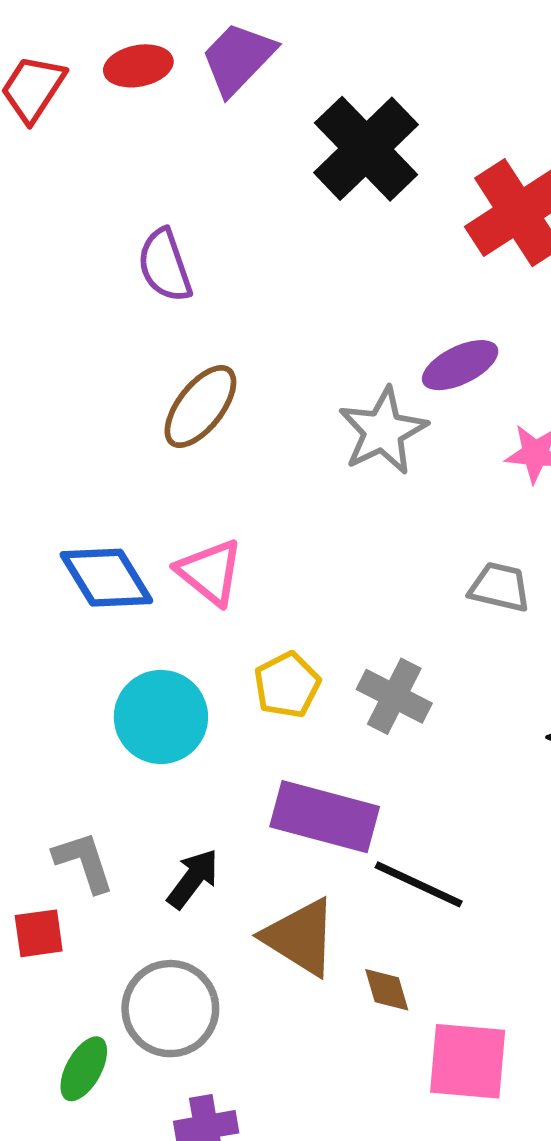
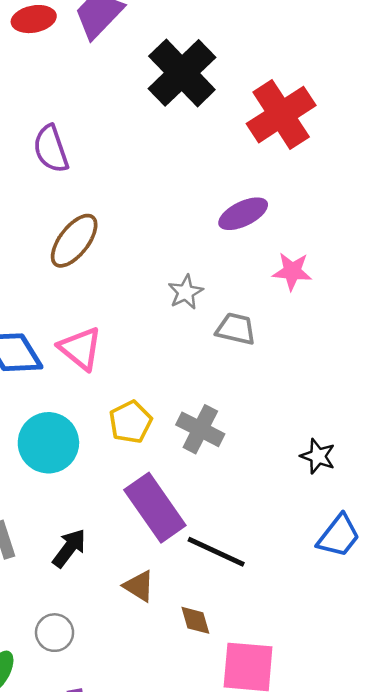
gray star: (383, 431) -> (186, 292), moved, size x0.6
gray trapezoid: (500, 587) -> (236, 329), moved
purple rectangle: (325, 817) -> (155, 508), turned 40
brown triangle: (300, 937) -> (139, 586), size x0.6
gray circle: (170, 1009) -> (55, 633), size x0.6

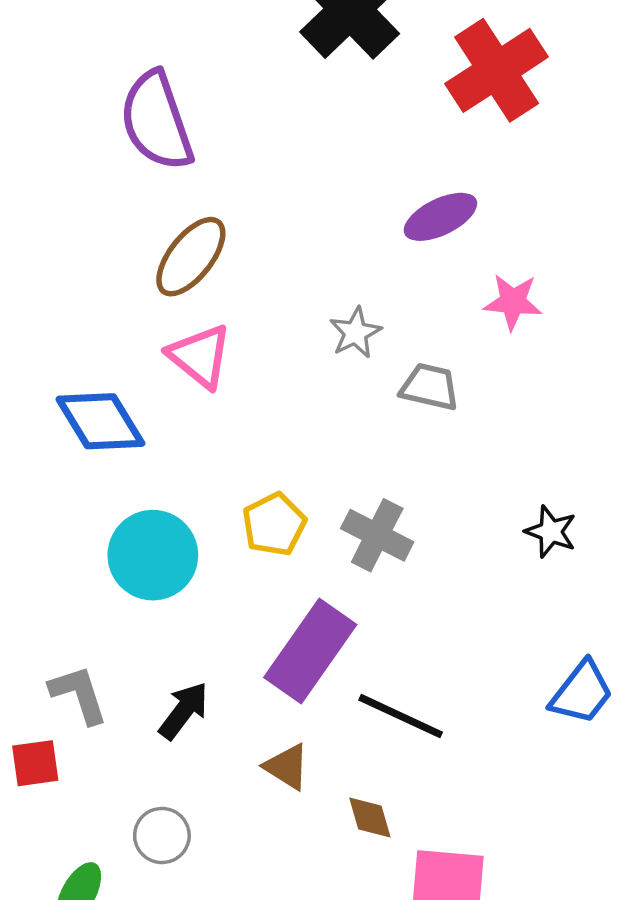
purple semicircle: (51, 149) -> (156, 121), size x1.4
pink triangle: (80, 348) -> (200, 356), moved
black star: (318, 456) -> (551, 532), moved
purple rectangle: (155, 508) -> (310, 651), turned 70

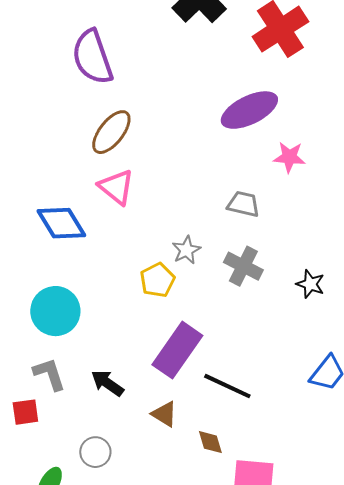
purple ellipse: (440, 217) -> (249, 110), size x1.4
gray star: (355, 333) -> (186, 250), moved
gray cross: (377, 535) -> (243, 266), moved
cyan circle: (153, 555) -> (55, 311), moved
black arrow: (184, 711) -> (107, 383), turned -92

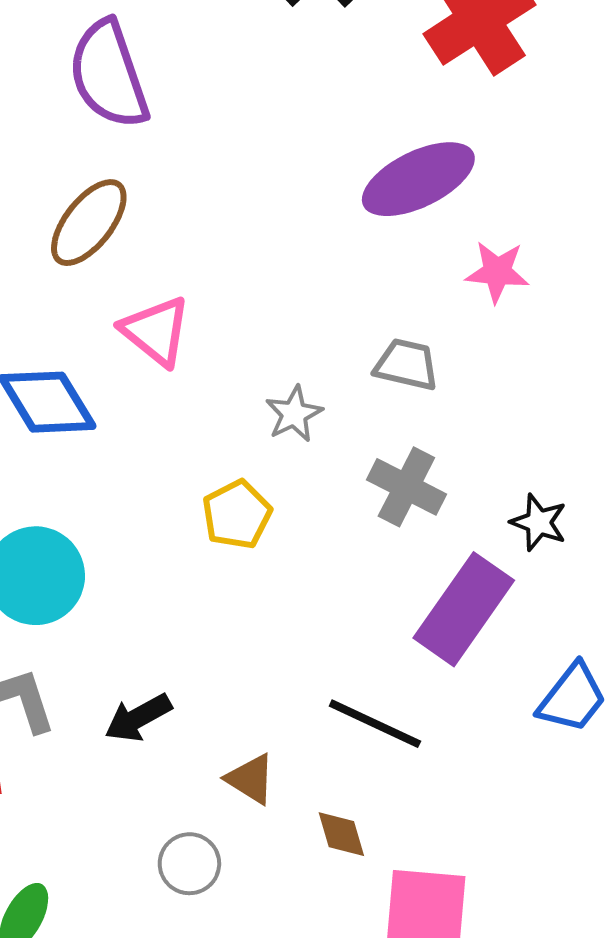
brown ellipse: (111, 132) -> (89, 223), moved
gray star: (186, 250) -> (294, 414), moved
purple rectangle: (177, 350) -> (464, 609), moved
black arrow: (107, 383) -> (138, 718), turned -64
gray circle: (95, 452) -> (189, 864), moved

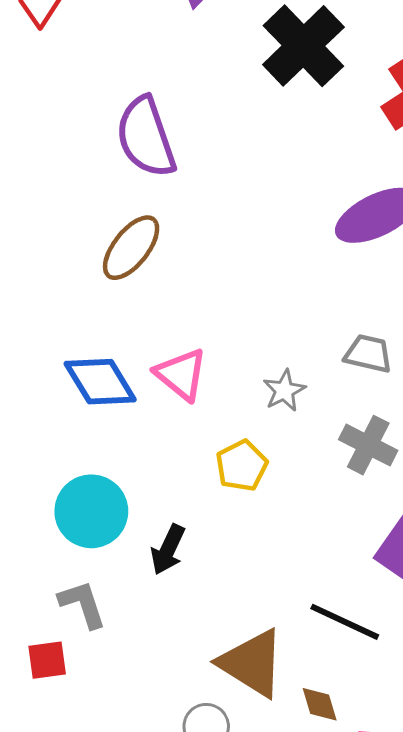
pink triangle: (156, 331) -> (181, 374), moved
black arrow: (138, 718) -> (168, 550), moved, turned -36
brown triangle: (251, 779) -> (252, 663), size x1.8

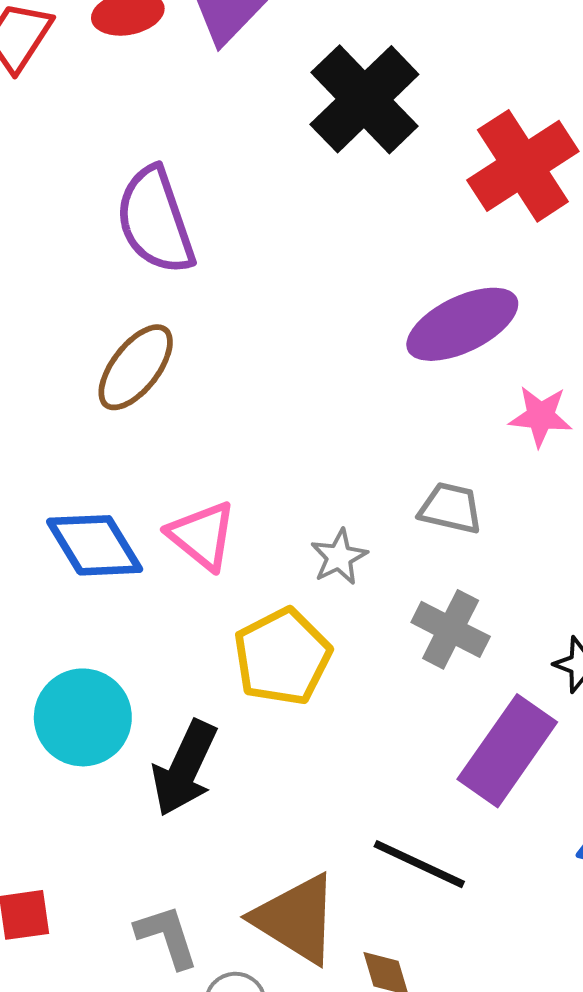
yellow pentagon: (242, 466) -> (282, 657), size x1.4
black arrow: (168, 550) -> (185, 768), size x1.4
gray L-shape: (82, 604) -> (167, 936), moved

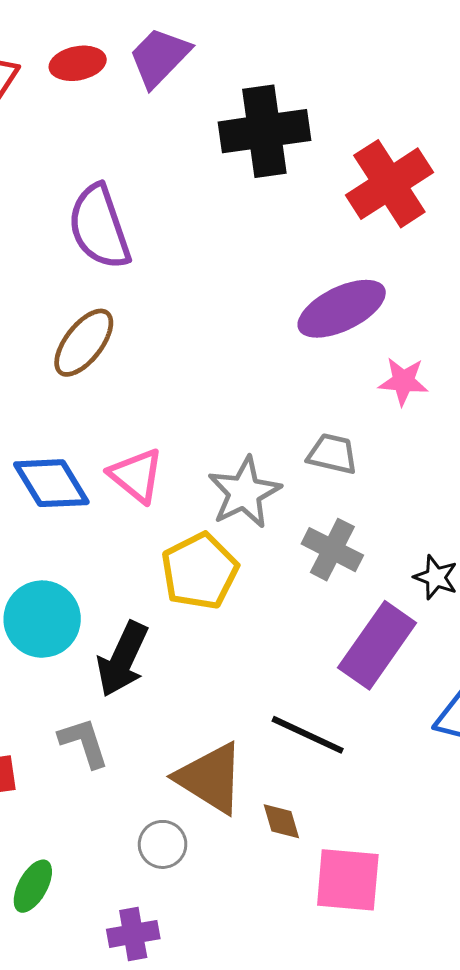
black cross: (364, 99) -> (264, 131), turned 36
gray star: (339, 557) -> (244, 492), size x1.6
gray L-shape: (167, 936) -> (84, 743), moved

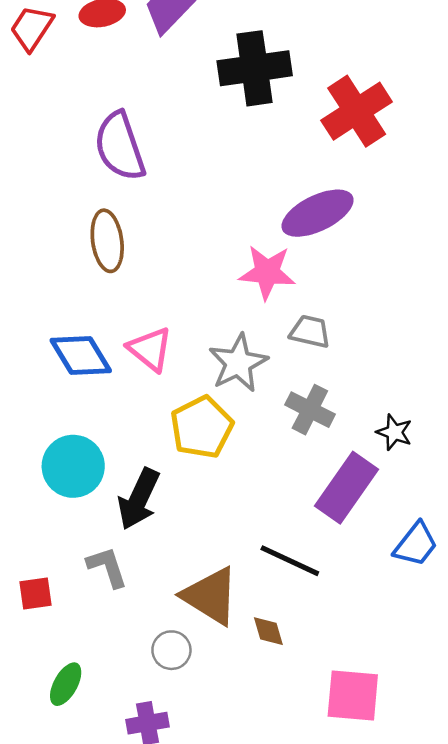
brown ellipse: (84, 343) -> (107, 241), turned -46
pink star: (403, 381) -> (267, 272), moved, size x1.4
pink square: (348, 880) -> (353, 695), moved

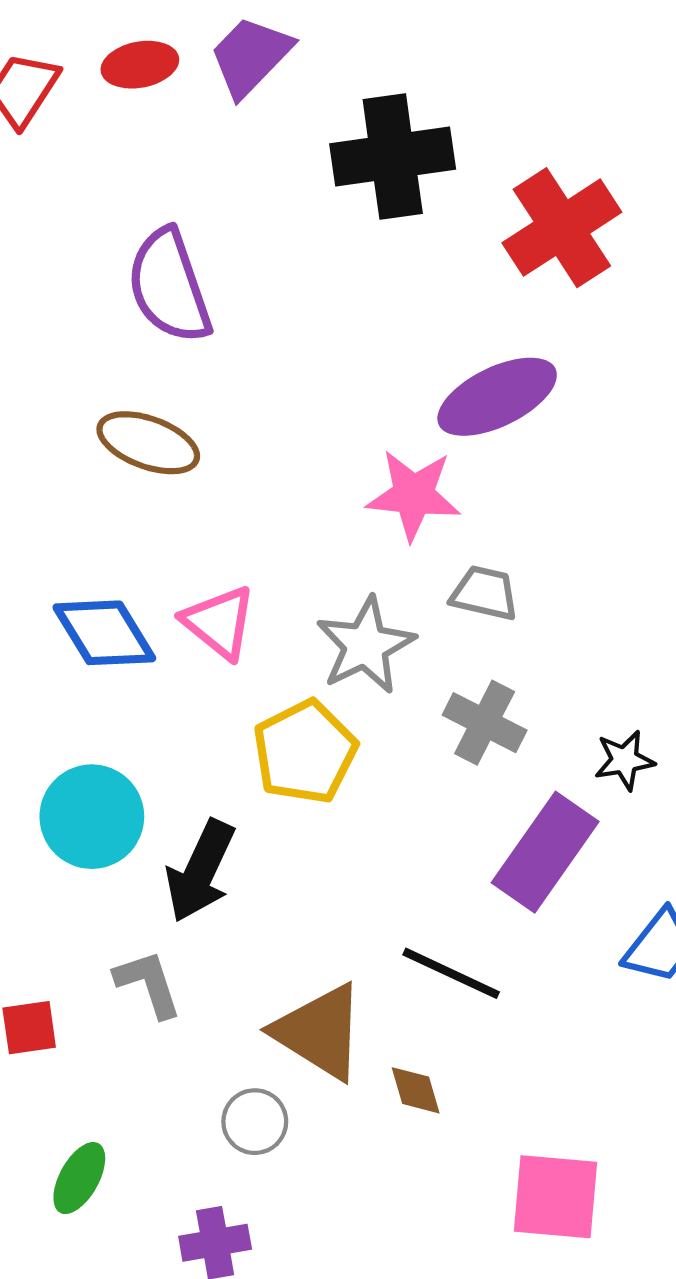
brown ellipse: (107, 241) -> (148, 443), turned -62
black star: (394, 432) -> (625, 760), turned -30

